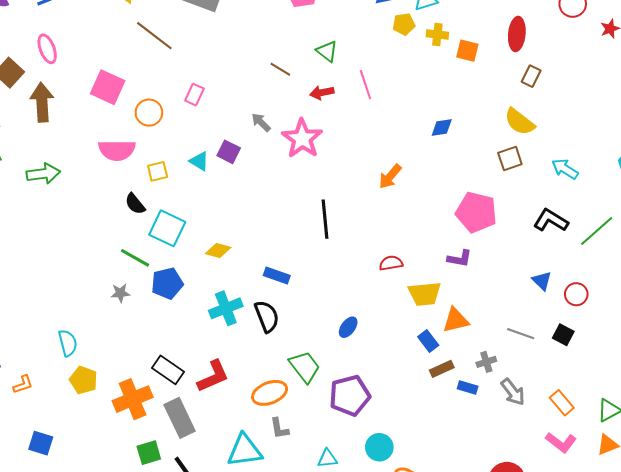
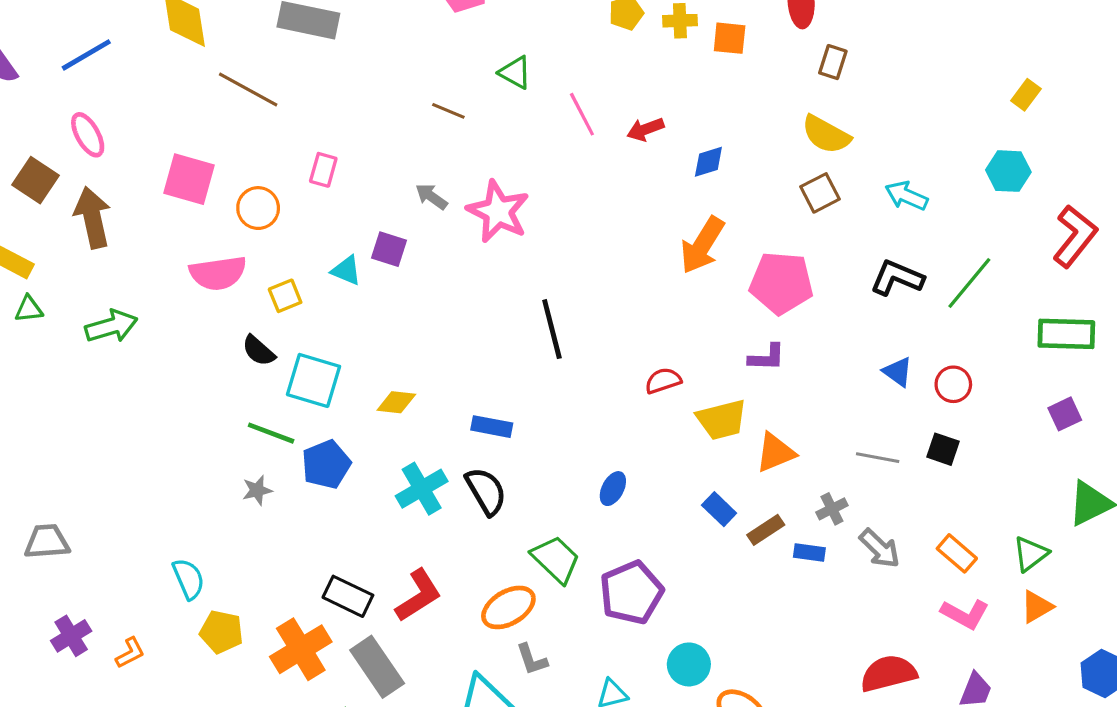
red arrow: (322, 93) -> (645, 129), moved
orange arrow: (390, 177) -> (702, 245), moved, size x1.4
blue rectangle: (428, 341) -> (719, 509), moved

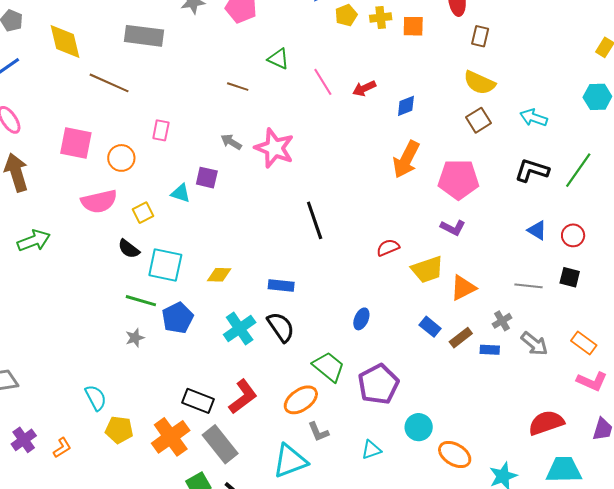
purple L-shape: (767, 357) -> (453, 228), turned 30

